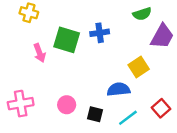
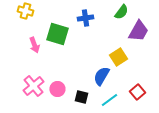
green semicircle: (142, 14) -> (121, 12), turned -35
blue cross: (100, 33) -> (85, 18), moved
blue semicircle: (119, 89) -> (101, 76), turned -54
pink cross: (21, 104) -> (33, 86), moved, turned -30

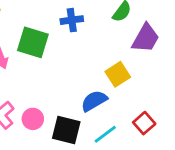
blue semicircle: (101, 76) -> (94, 101), turned 30
black square: (81, 97) -> (66, 130), size x1.5

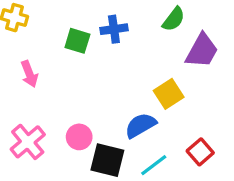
green square: (33, 42) -> (77, 41), moved, size x0.7
pink circle: (33, 119) -> (79, 137), moved

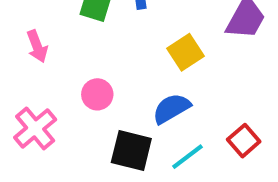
yellow square: (169, 94) -> (185, 52), moved
pink circle: (79, 137) -> (97, 94), moved

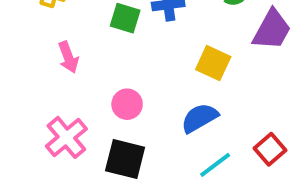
yellow square: (185, 52) -> (213, 63), turned -32
black square: (131, 151) -> (125, 159), moved

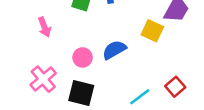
yellow square: (213, 63) -> (152, 31), moved
blue semicircle: (199, 118) -> (114, 50), moved

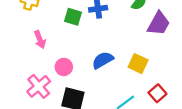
yellow square: (152, 31) -> (138, 64), moved
pink circle: (83, 57) -> (64, 67), moved

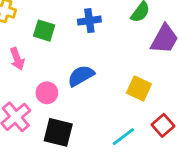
green square: (73, 17) -> (44, 31), moved
blue semicircle: (103, 60) -> (81, 76), moved

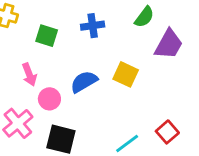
pink arrow: (17, 59) -> (29, 74), moved
yellow square: (139, 89) -> (126, 74), moved

